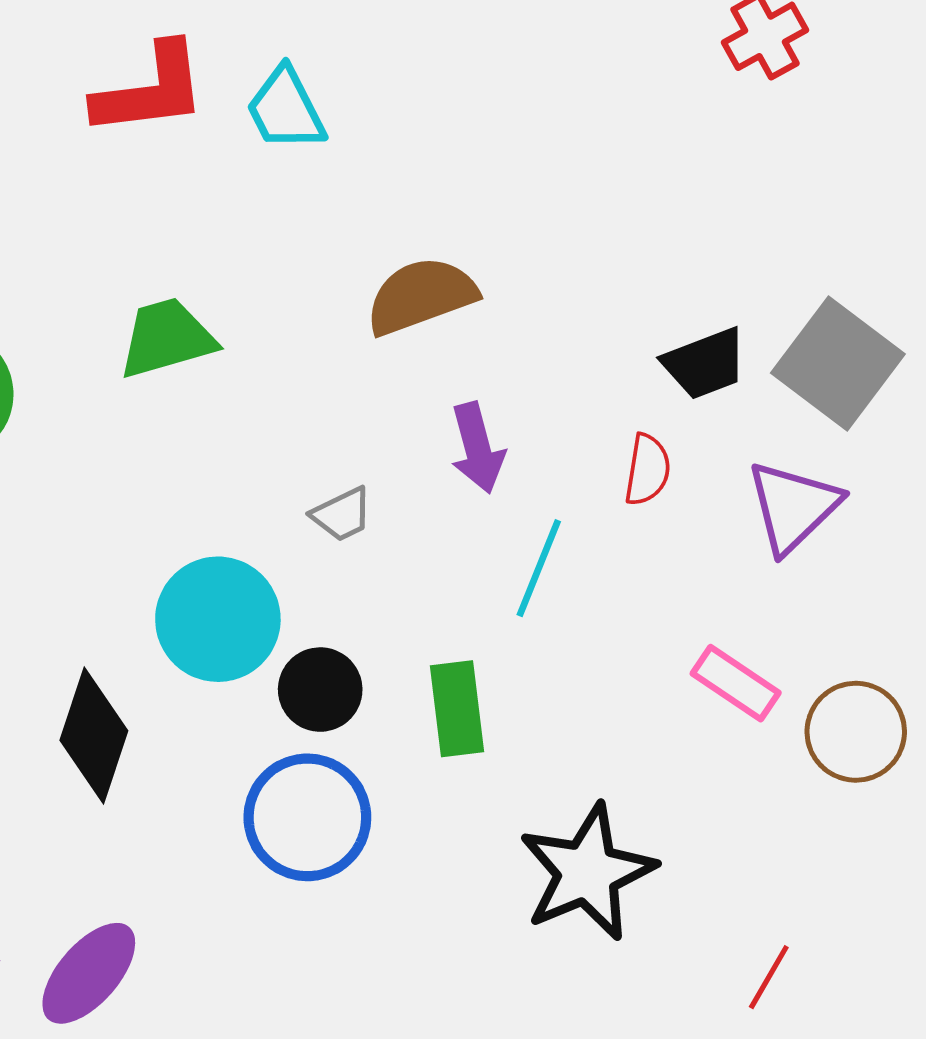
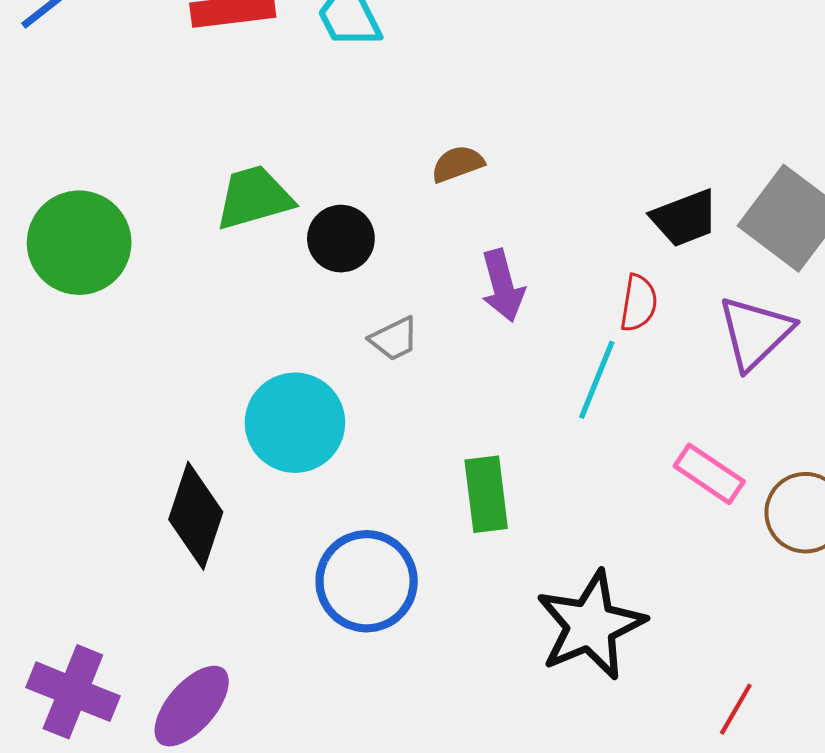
brown semicircle: (421, 296) -> (458, 164), size x0.6
cyan line: (539, 568) -> (597, 380), moved
black circle: (320, 690) -> (341, 239), moved

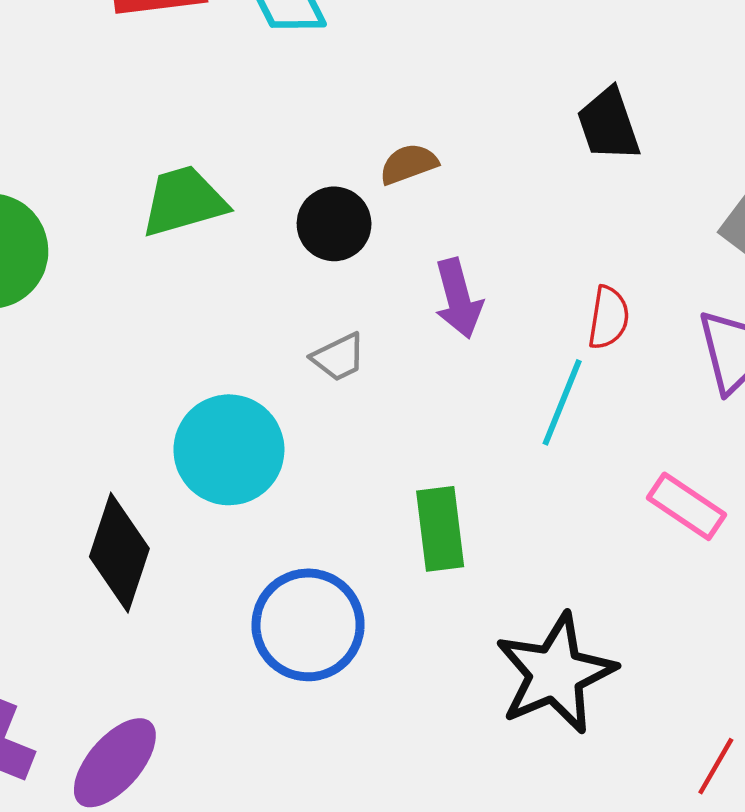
black trapezoid: (685, 218) -> (609, 124), moved, turned 92
black circle: (341, 239) -> (334, 224), moved

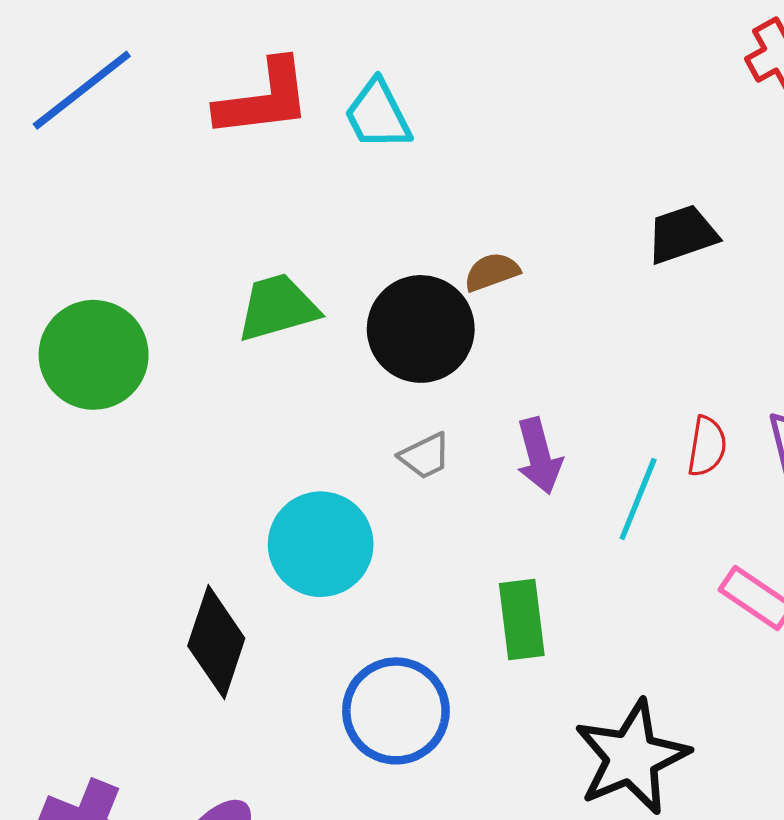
black trapezoid: (609, 124) -> (682, 234), turned 90
black circle: (334, 224) -> (421, 329), size x1.5
purple arrow: (458, 298) -> (539, 456), moved
red semicircle: (609, 318) -> (707, 446), moved

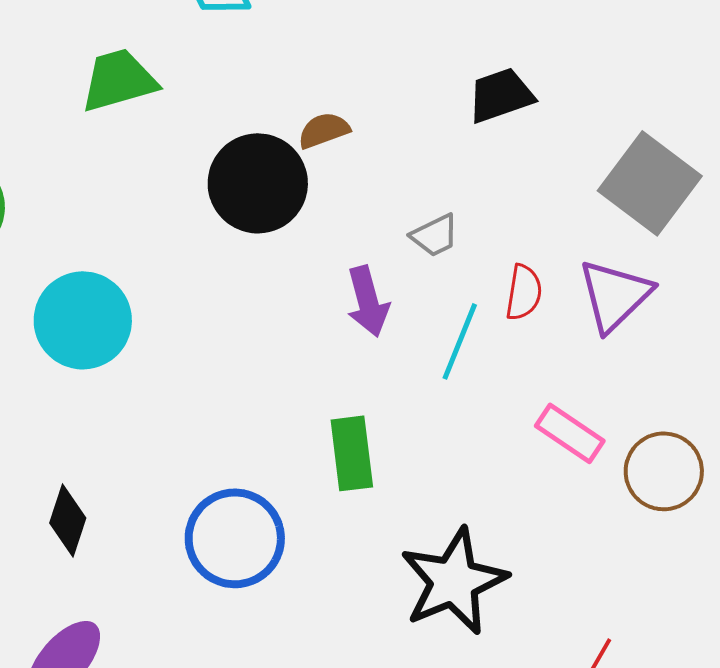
green trapezoid: (278, 307) -> (119, 80), moved
gray trapezoid: (425, 456) -> (435, 235), moved
cyan circle: (321, 544) -> (83, 320), moved
black diamond: (216, 642) -> (68, 520), moved, size x0.7

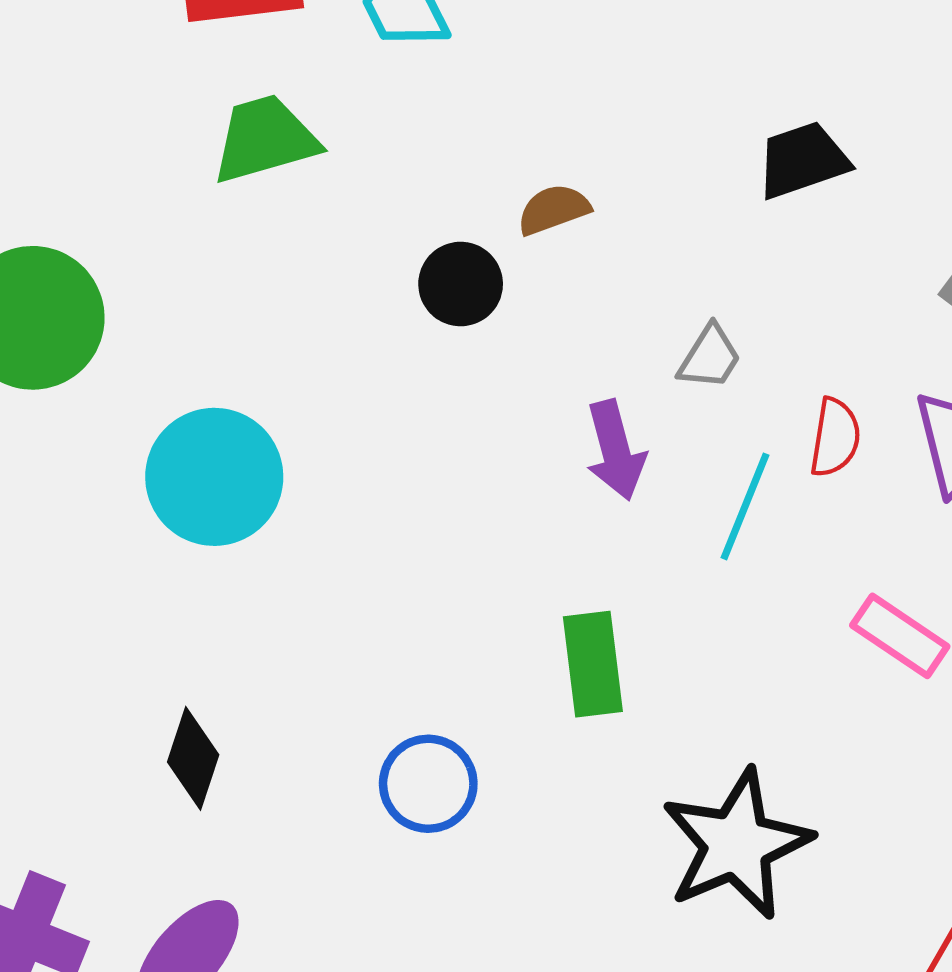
black circle: (258, 183) -> (461, 284), size x0.6
gray trapezoid: (435, 235) -> (710, 357), turned -32
blue circle: (235, 538) -> (428, 784), size x0.7

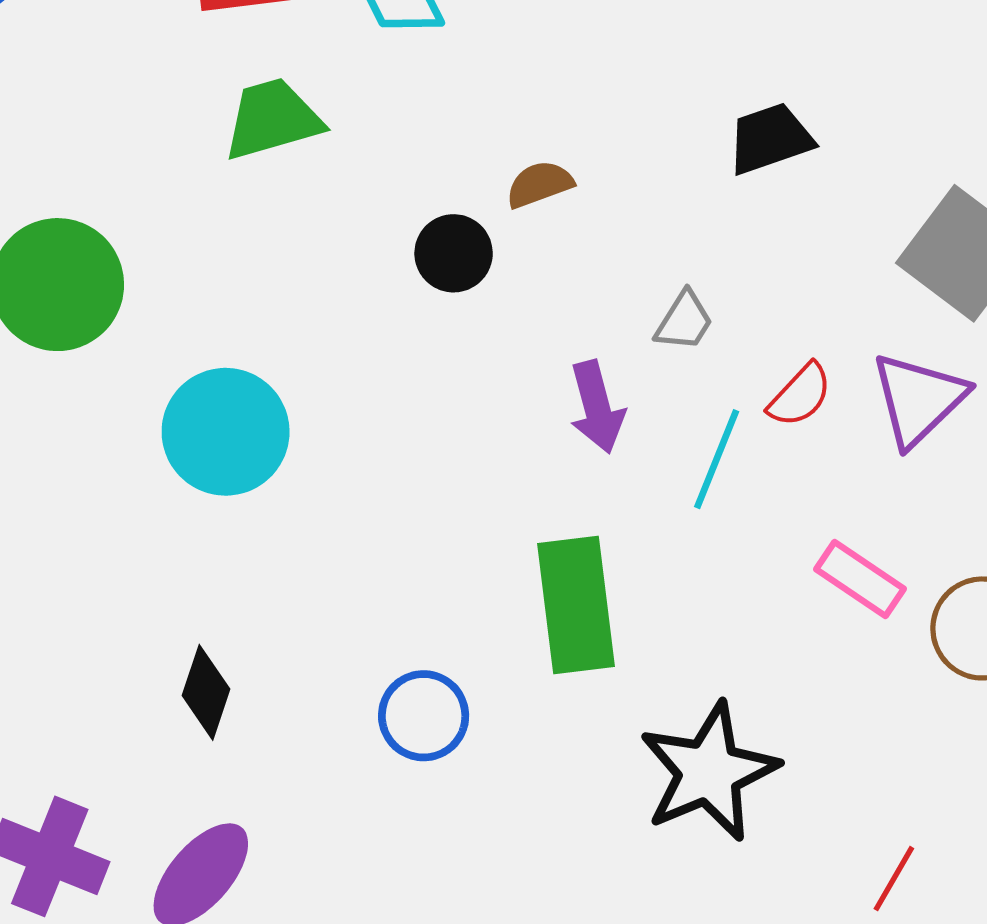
red semicircle: (835, 437) -> (800, 395), turned 34
green rectangle: (593, 664) -> (576, 605), size x1.4

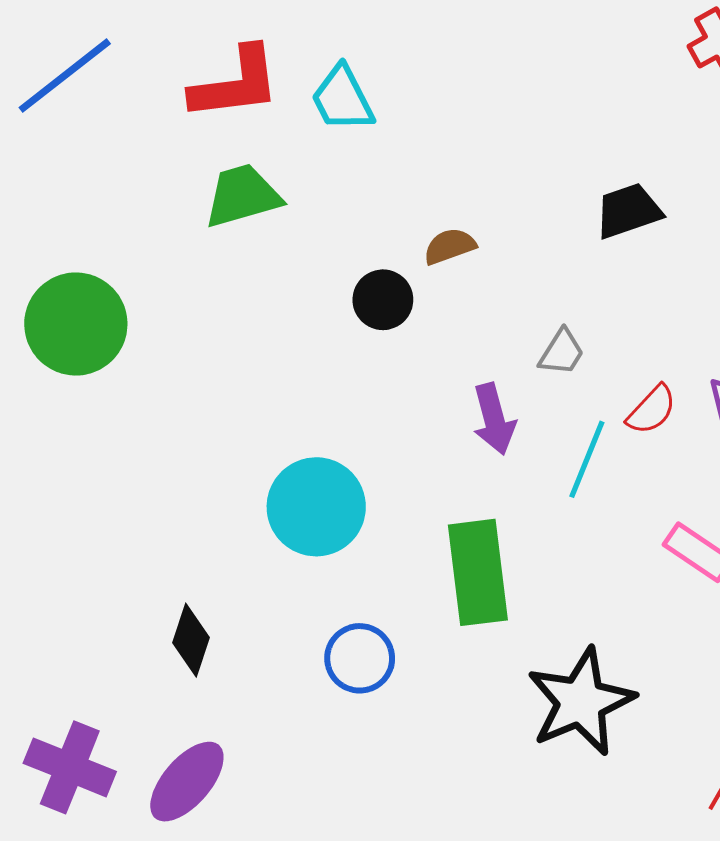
cyan circle: (226, 432) -> (316, 507), moved

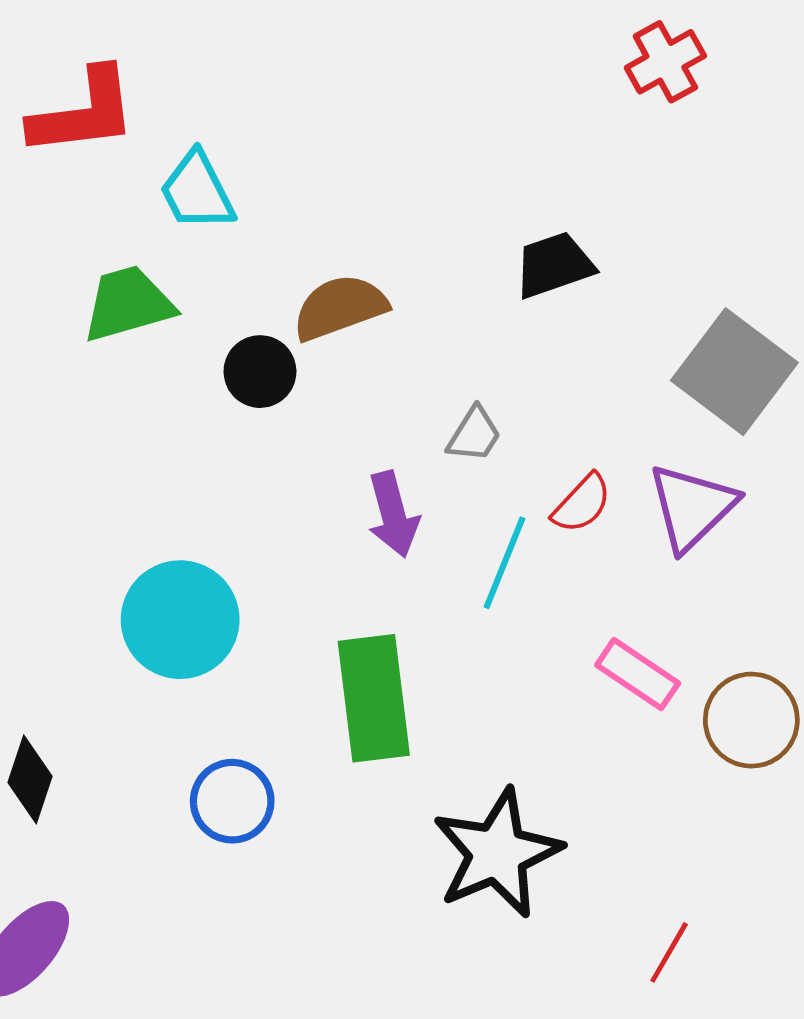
cyan trapezoid: (342, 99) -> (197, 191), moved
green trapezoid: (242, 196) -> (128, 304), moved
brown semicircle: (450, 246) -> (340, 307), size x1.5

